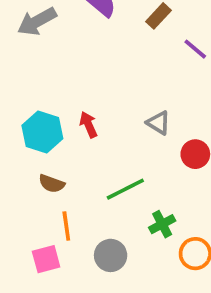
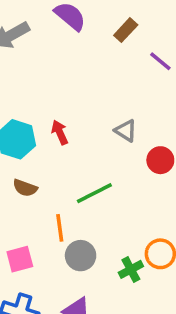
green cross: (162, 224) -> (131, 269), moved
orange line: (66, 226) -> (60, 228), moved

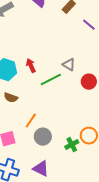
green line: (94, 193) -> (51, 80), moved
orange line: (60, 228) -> (31, 121), turned 42

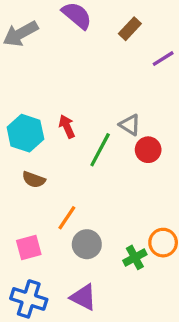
purple line: (89, 25) -> (163, 59), turned -72
green line: (51, 80) -> (100, 150), turned -35
red circle: (89, 82) -> (148, 150), moved

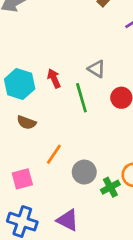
gray triangle: (130, 125) -> (97, 69), moved
green line: (100, 150) -> (81, 98), turned -44
gray circle: (87, 244) -> (84, 172), moved

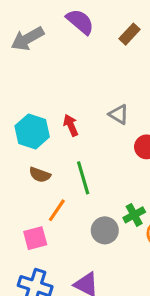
green line: (81, 98) -> (83, 178), moved
orange line: (54, 154) -> (57, 210), moved
green cross: (110, 187) -> (134, 215), moved

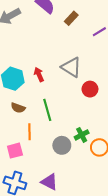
brown rectangle: (130, 34) -> (71, 18), moved
gray triangle: (119, 114) -> (71, 67), size x1.5
orange line: (57, 210) -> (30, 132), turned -35

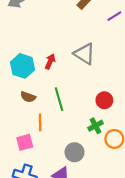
red arrow: (39, 74) -> (50, 62), turned 48
red circle: (90, 89) -> (104, 100), moved
gray circle: (62, 145) -> (74, 152), moved

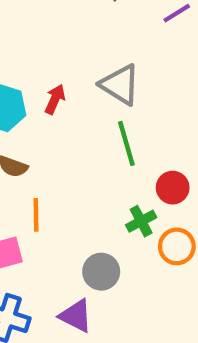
green line: (59, 99) -> (126, 143), moved
red circle: (104, 100) -> (173, 188), moved

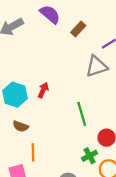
gray triangle: (120, 85) -> (96, 66), moved, turned -50

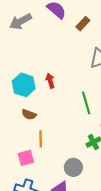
red arrow: (43, 90) -> (50, 81), turned -40

